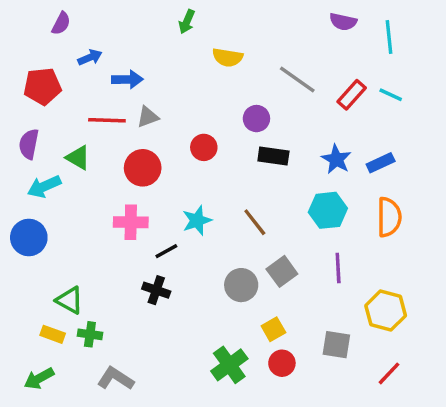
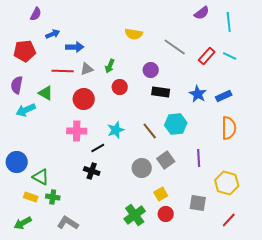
green arrow: (187, 22) -> (110, 66), moved
purple semicircle: (343, 22) -> (202, 13), turned -49
cyan hexagon: (328, 210) -> (176, 124), moved
blue circle: (29, 237) -> (17, 162), moved

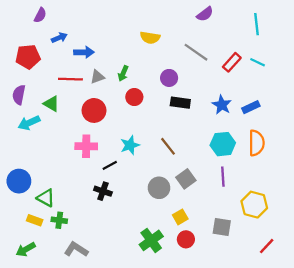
purple semicircle: (202, 13) -> (205, 14), moved
cyan hexagon: (176, 124) -> (223, 144), moved
red line: (229, 220) -> (267, 246), moved

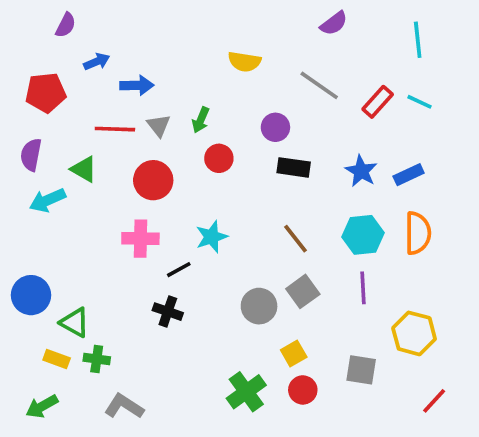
gray triangle: (97, 77) -> (159, 125), turned -48
brown line: (168, 146) -> (295, 239), moved

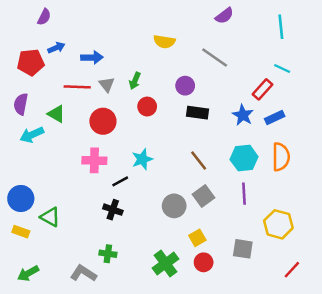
blue arrow: (97, 62) -> (56, 48), moved
red rectangle: (378, 102) -> (262, 89), moved
yellow rectangle: (57, 359) -> (21, 232), moved
green cross: (97, 359) -> (108, 254), moved

